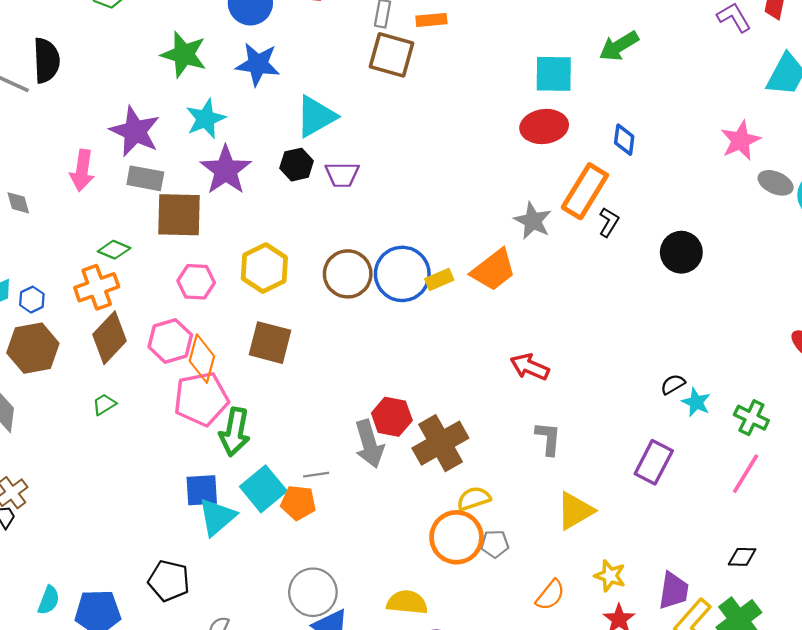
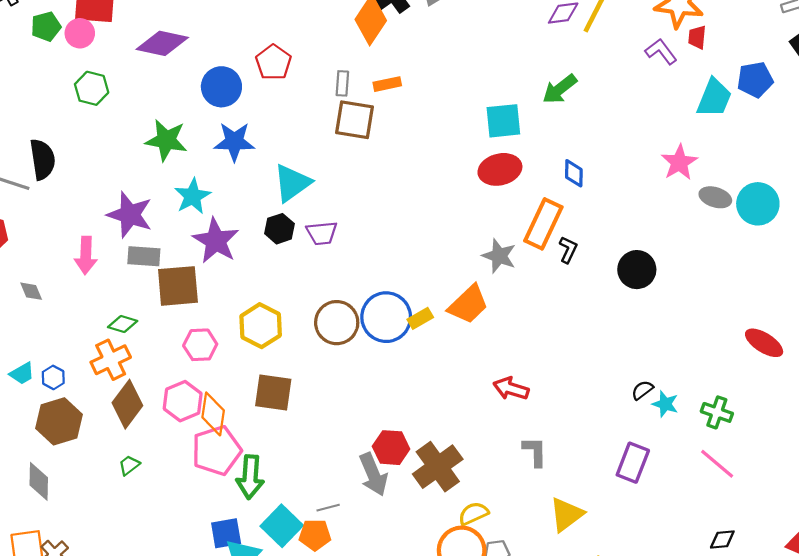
pink line: (746, 474) -> (717, 464), turned -75

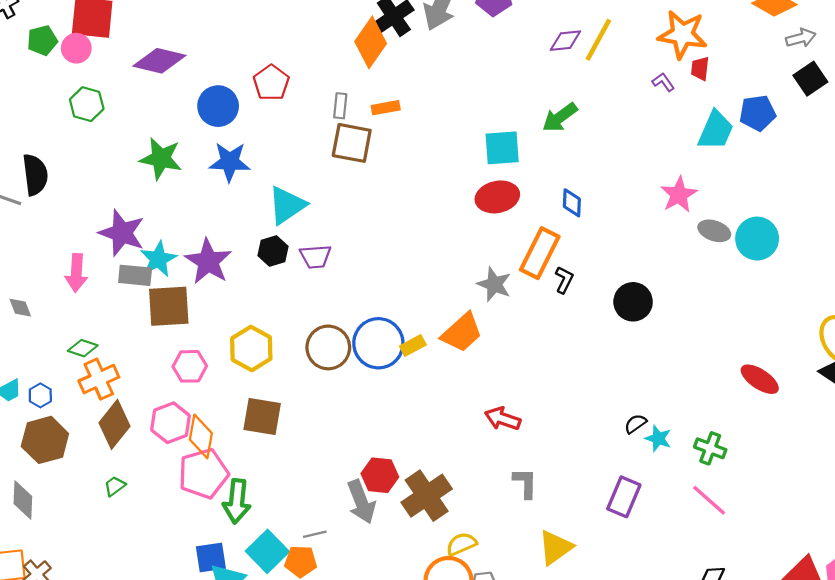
purple L-shape: (661, 52) -> (663, 82), size x0.7
cyan star: (192, 196) -> (158, 259), moved
green diamond: (123, 324) -> (83, 348), moved

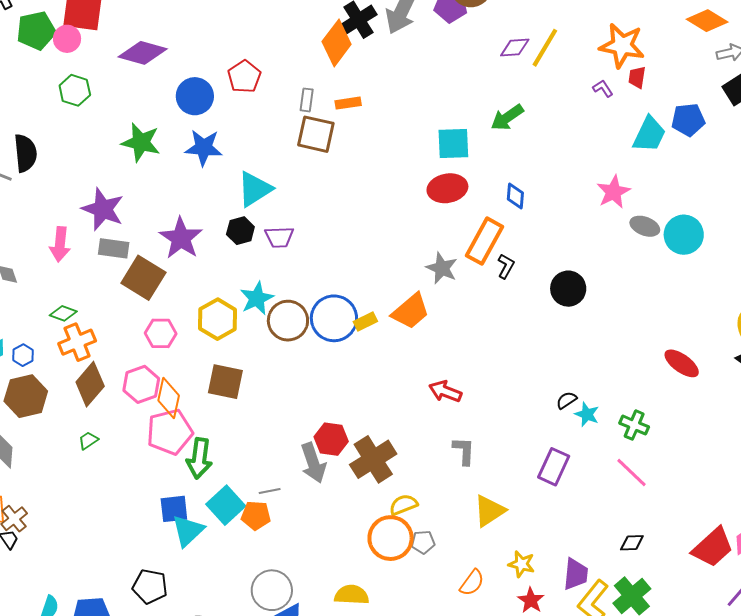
green pentagon: (42, 40) -> (36, 31), size x1.4
cyan star: (158, 259) -> (257, 298), moved
brown square: (169, 306) -> (143, 278), turned 33

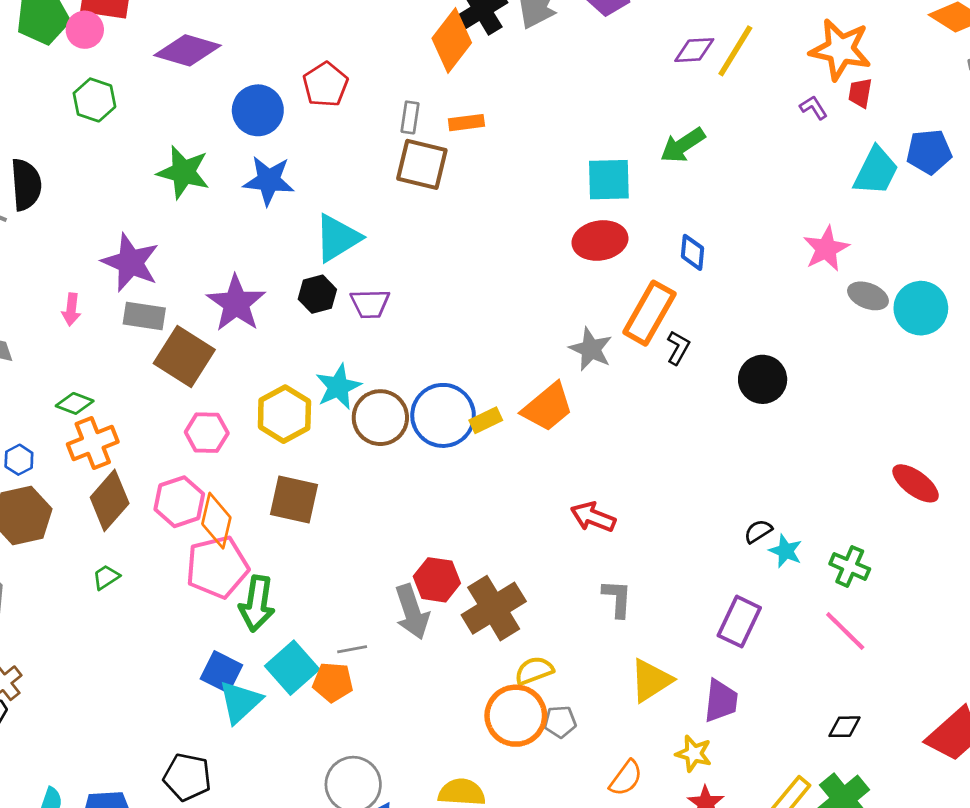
pink arrow: (60, 244) -> (71, 309), size x0.7
blue square: (174, 509) -> (221, 672), turned 32
purple trapezoid: (576, 574) -> (721, 701), moved

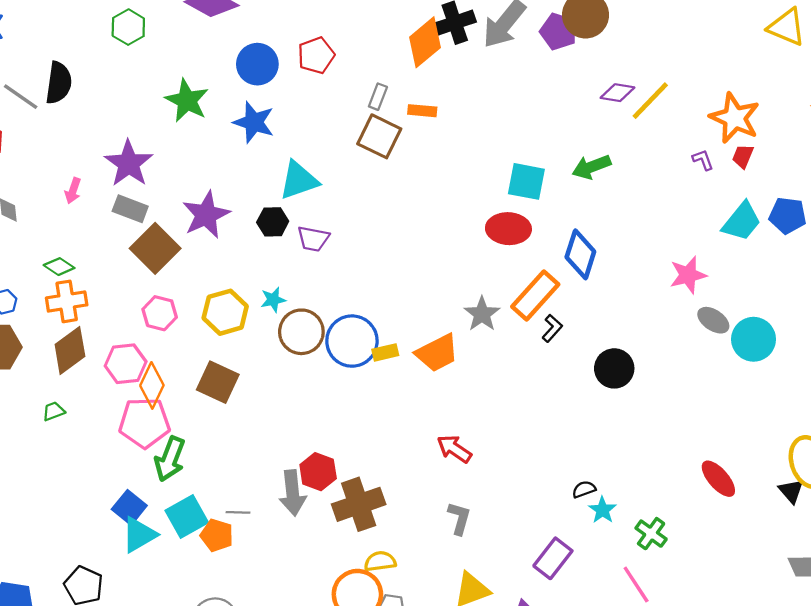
blue diamond: (692, 252) -> (580, 254), size x1.6
cyan star: (338, 387) -> (273, 300), size x0.7

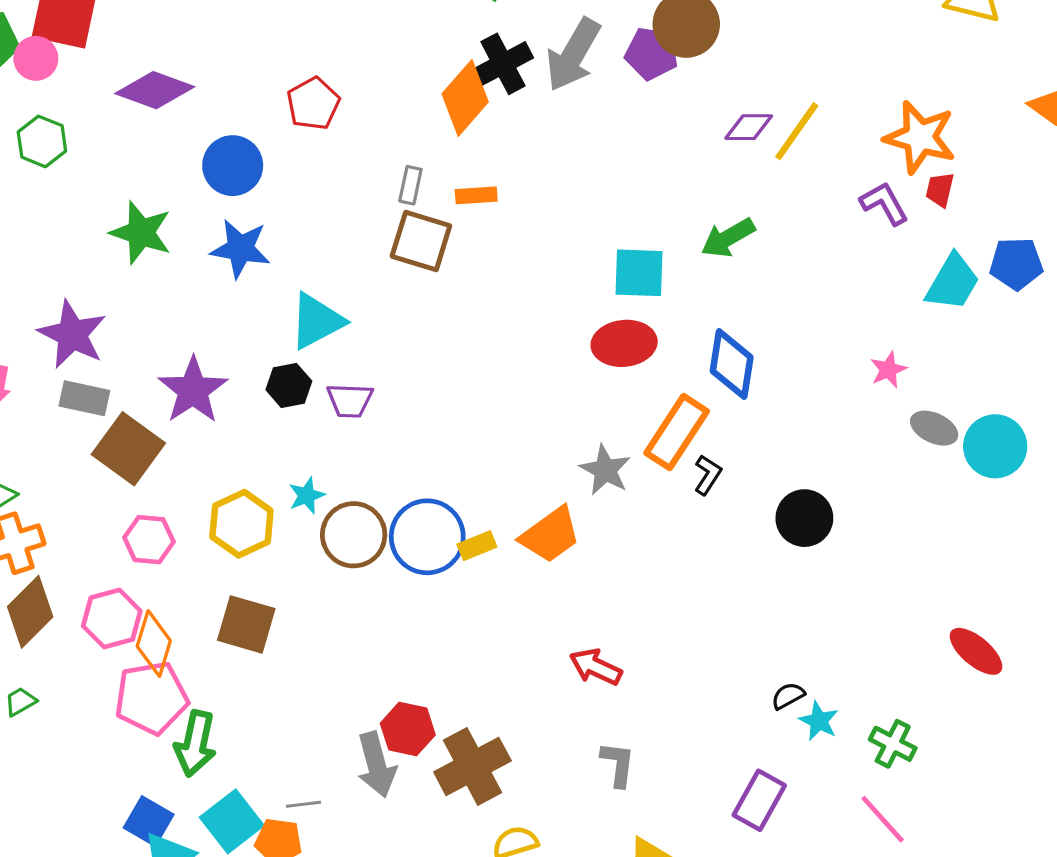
red pentagon: (316, 55) -> (313, 104), moved
purple L-shape: (703, 160) -> (884, 203), size x1.5
pink star: (688, 275) -> (888, 370), size x0.7

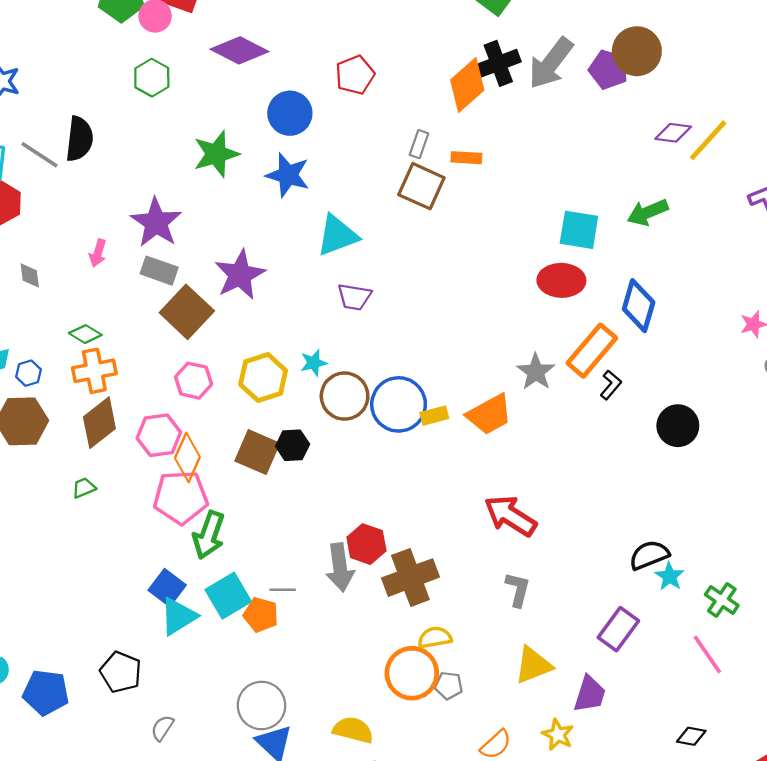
green star: (141, 233) -> (216, 154), turned 30
black hexagon: (289, 385) -> (293, 445), moved
red arrow: (596, 667) -> (510, 516), size x1.4
black semicircle: (788, 696) -> (649, 555), size x1.6

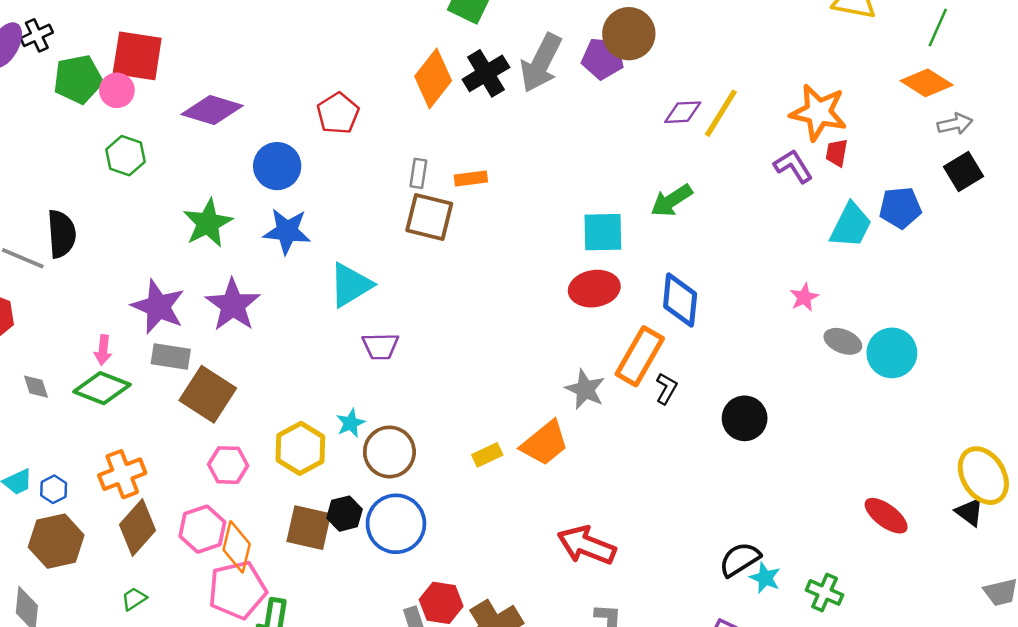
orange diamond: (467, 85) -> (433, 79), moved
purple star: (240, 275) -> (233, 305), moved
green diamond: (85, 334) -> (102, 388), moved, size x1.6
blue circle: (399, 404) -> (396, 524), moved

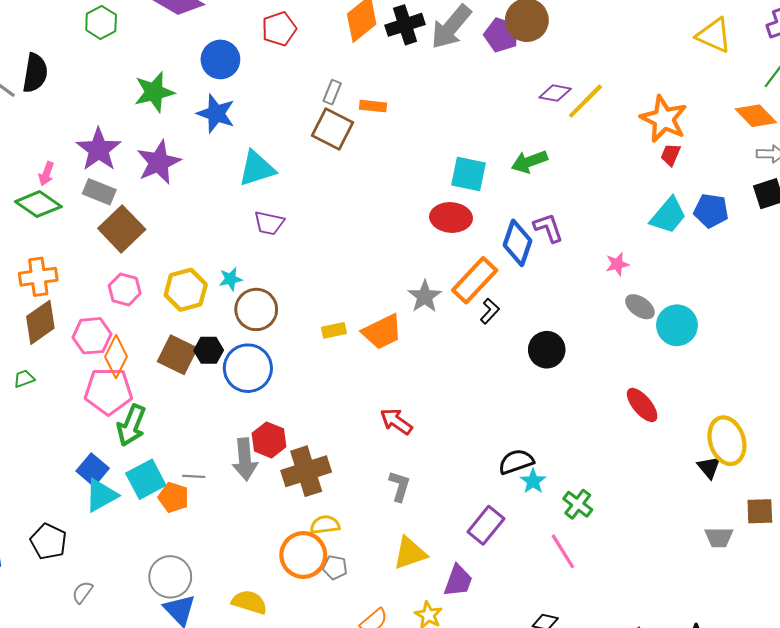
purple L-shape: (793, 166) -> (548, 228), moved
red ellipse: (886, 516) -> (642, 405), moved
red arrow: (586, 545) -> (396, 421), size x0.7

